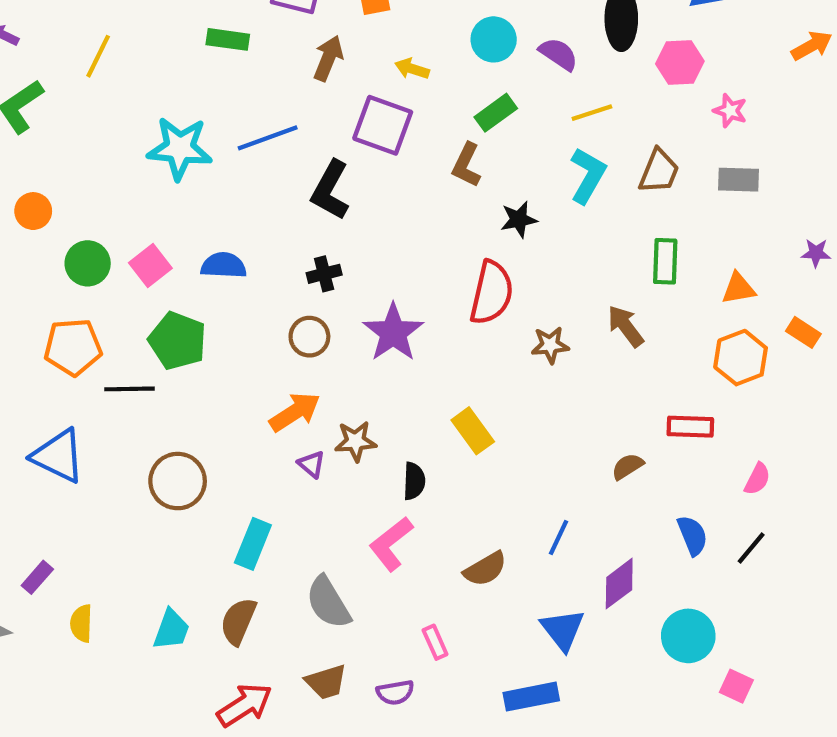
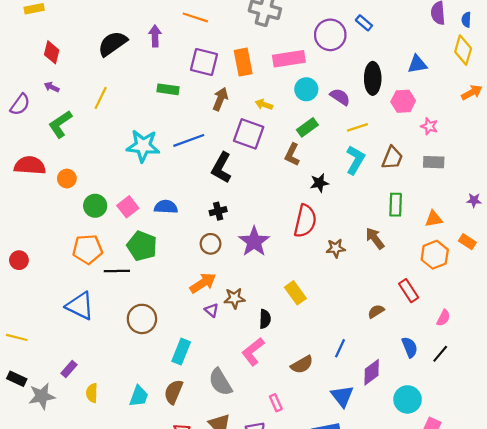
red rectangle: (690, 427) -> (409, 291), turned 55

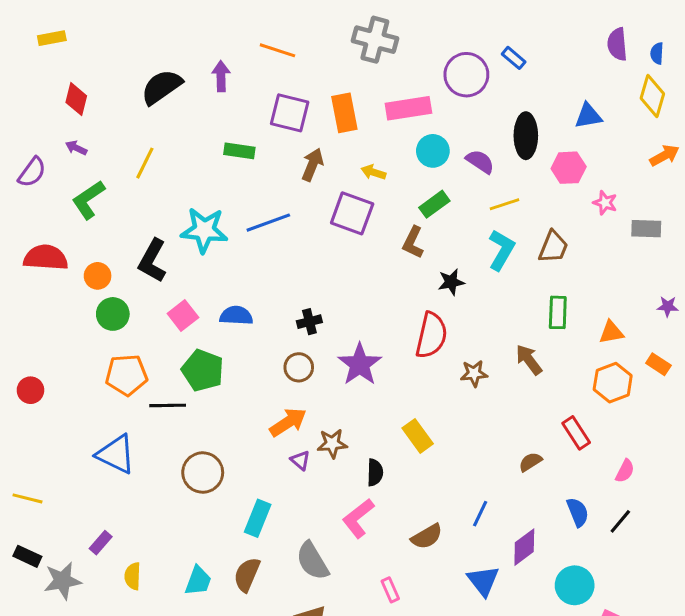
gray rectangle: (434, 162) -> (646, 229), moved
black L-shape: (221, 168) -> (152, 261), moved
green circle: (95, 206) -> (113, 314), moved

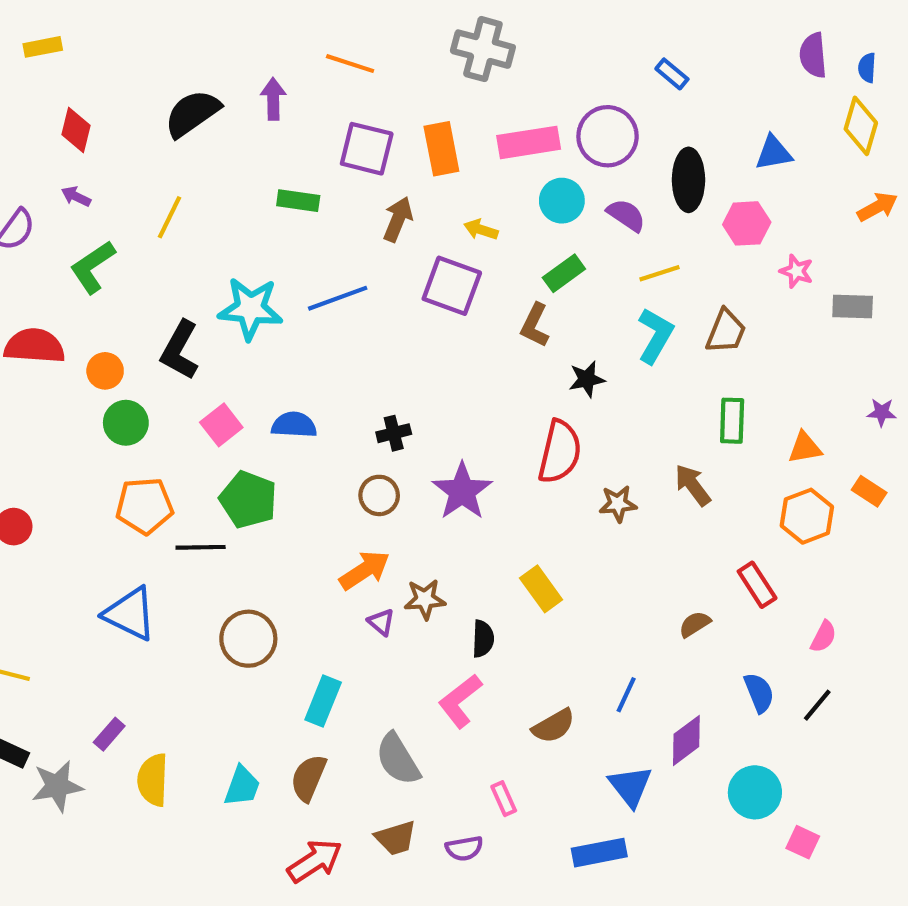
purple circle: (466, 75) -> (608, 136), moved
yellow semicircle: (133, 576) -> (153, 780), size x1.4

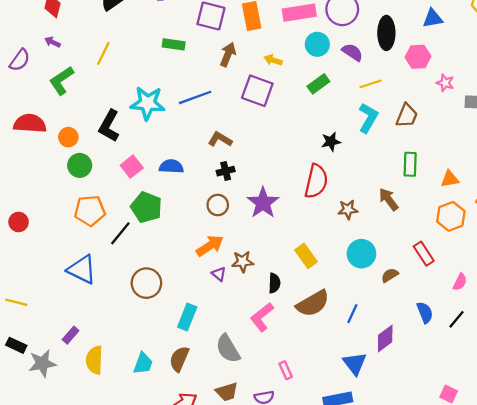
brown L-shape: (535, 325) -> (220, 139), moved, turned 95
black line: (201, 547) -> (120, 233), turned -50
brown semicircle: (554, 726) -> (313, 303), moved, size x1.4
cyan circle: (755, 792) -> (361, 254), moved

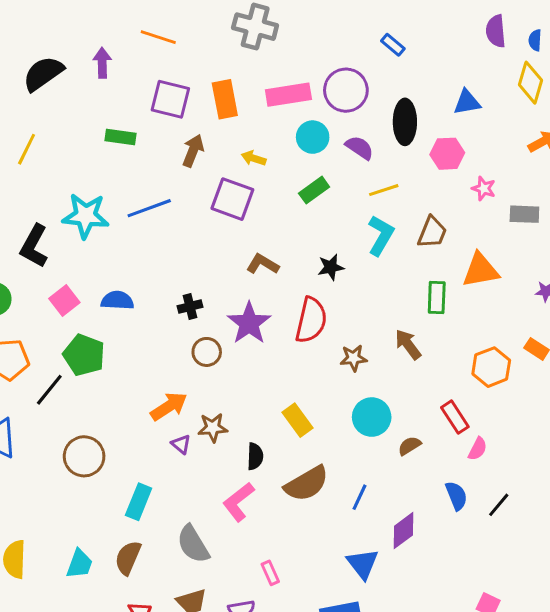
brown L-shape: (220, 139) -> (263, 264), moved
orange triangle: (450, 179) -> (481, 270), moved, size x1.5
purple star: (263, 203) -> (249, 323), moved
brown circle: (218, 205) -> (207, 352), moved
pink semicircle: (460, 282) -> (478, 449), moved

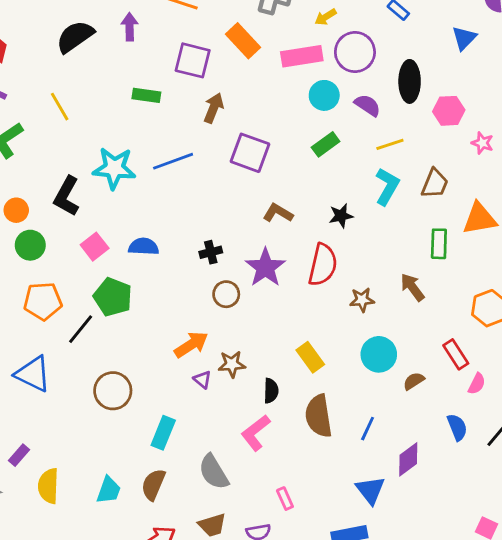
orange rectangle: (225, 99) -> (243, 41), moved, turned -32
blue triangle: (467, 102) -> (464, 38), moved, turned -36
yellow line: (27, 149) -> (60, 107), turned -56
yellow arrow: (254, 158) -> (326, 17), moved, turned -50
brown semicircle: (307, 484) -> (319, 416), turned 111

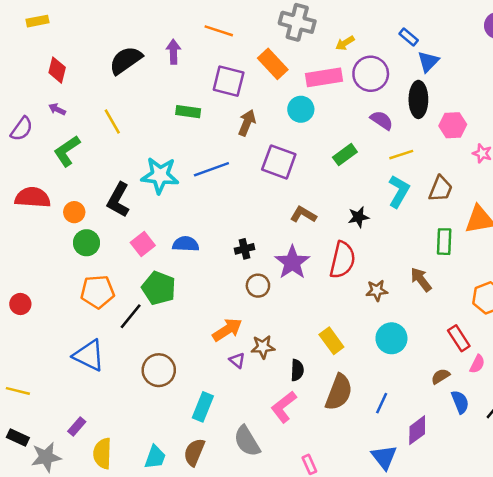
blue triangle: (464, 38) -> (428, 61), moved
cyan circle: (324, 95) -> (301, 109), moved
brown semicircle: (414, 381) -> (440, 376), moved
brown semicircle: (319, 416) -> (339, 392), turned -150

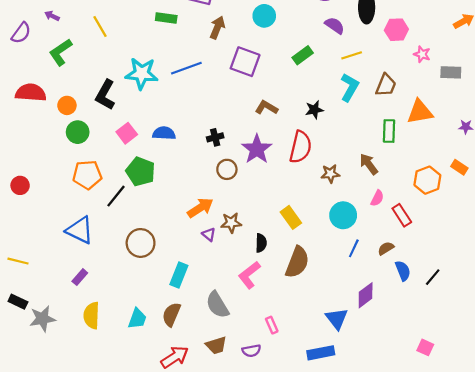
pink semicircle: (477, 364) -> (377, 198), moved
blue line: (382, 403) -> (354, 248), moved
purple rectangle: (77, 426) -> (80, 277), moved

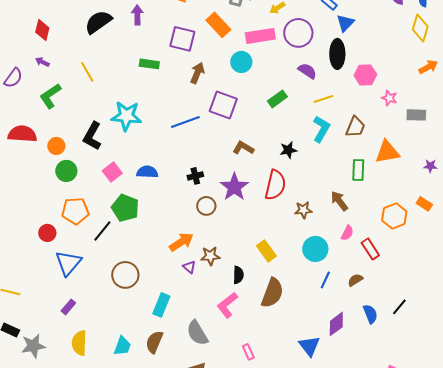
blue line: (186, 68) -> (185, 122), moved
red circle: (20, 185) -> (47, 233), moved
blue triangle: (80, 230) -> (68, 263), turned 44
blue semicircle: (403, 271) -> (370, 314), moved

